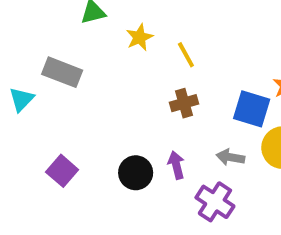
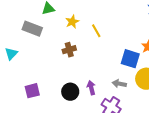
gray rectangle: (62, 72) -> (32, 29), moved
brown cross: (184, 103) -> (69, 50), moved
purple square: (62, 171) -> (32, 91), turned 35

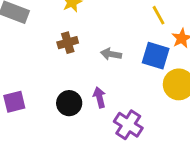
yellow line: (96, 31) -> (159, 15), moved
gray arrow: (119, 84) -> (111, 54), moved

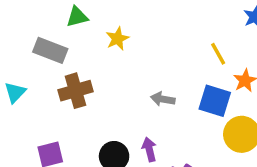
brown cross: (68, 43) -> (75, 91), moved, size x1.4

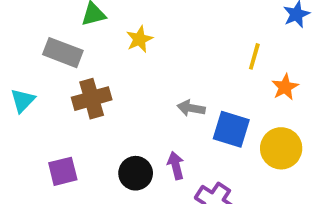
yellow line: (218, 54) -> (254, 56), turned 45
blue square: (215, 101) -> (231, 129), moved

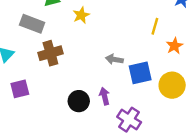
blue square: (231, 129) -> (140, 73), turned -30
purple square: (63, 171) -> (20, 89), moved

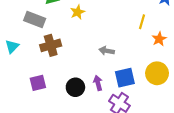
blue square: (140, 73) -> (125, 78), moved
purple square: (20, 89) -> (38, 83), moved

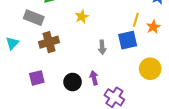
yellow star: (78, 12) -> (82, 17), moved
orange star: (159, 39) -> (153, 27), moved
gray arrow: (107, 51) -> (102, 47), turned -104
blue square: (125, 78) -> (128, 40), moved

